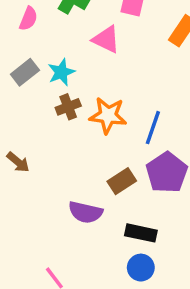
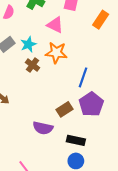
brown cross: (68, 107) -> (33, 65), turned -32
orange star: (108, 115) -> (56, 53), moved

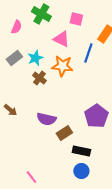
blue line: (83, 77) -> (88, 53), moved
brown rectangle: (64, 109) -> (64, 133), moved
purple semicircle: (43, 128) -> (46, 119), moved

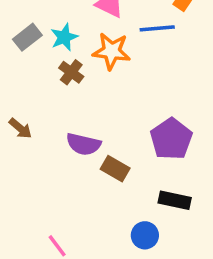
blue line: (88, 53) -> (157, 28), turned 66
brown rectangle: (64, 133) -> (115, 169), turned 63
black rectangle: (81, 151) -> (175, 200), moved

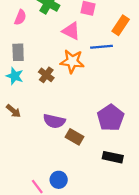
gray rectangle: (27, 37) -> (18, 52), turned -54
cyan star: (64, 37) -> (15, 76), moved, turned -30
blue circle: (145, 235) -> (59, 180), moved

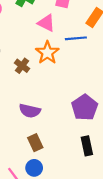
orange star: (72, 61) -> (47, 53), turned 30
brown rectangle: (74, 137) -> (35, 143), moved, turned 35
black rectangle: (113, 157) -> (87, 146), turned 66

